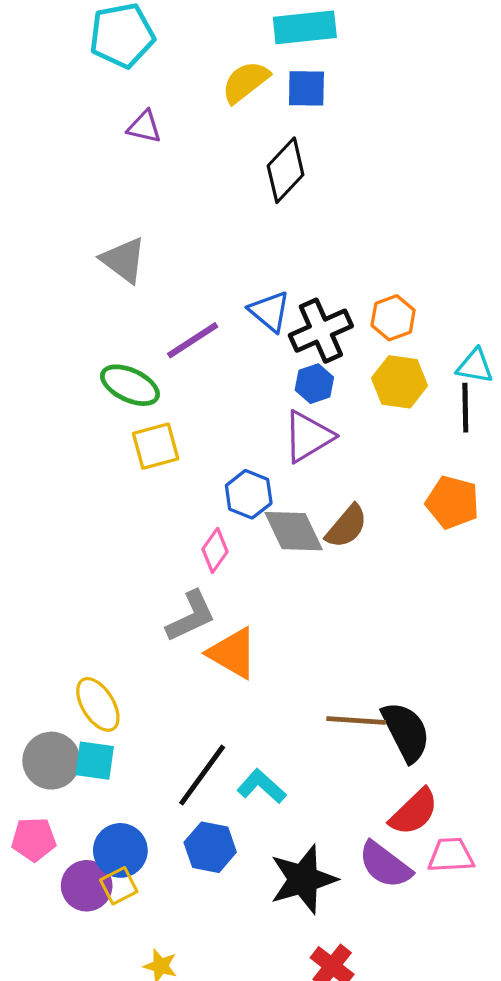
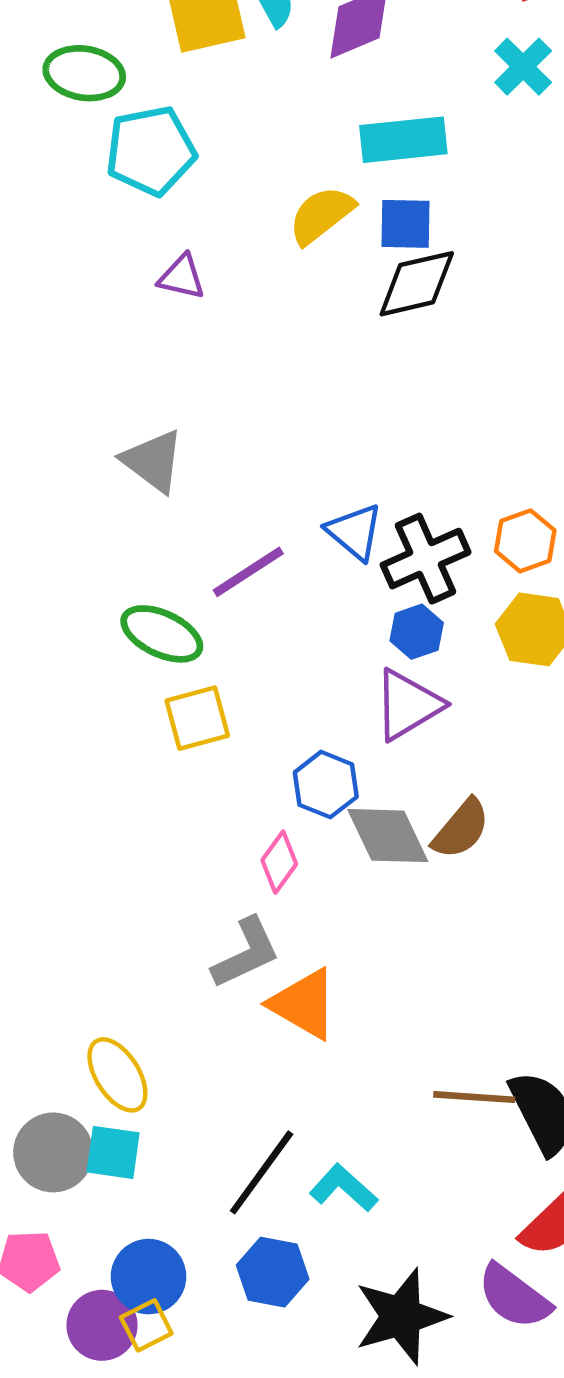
black diamond: (286, 170) -> (417, 284), moved, turned 34

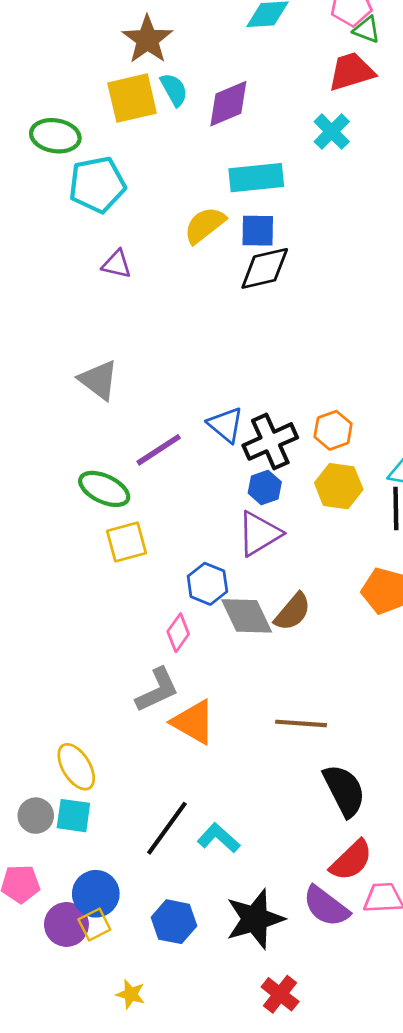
brown line: (474, 1097) -> (301, 723), moved
gray circle: (53, 1152) -> (36, 816), size x0.7
blue hexagon: (273, 1272) -> (174, 922), moved

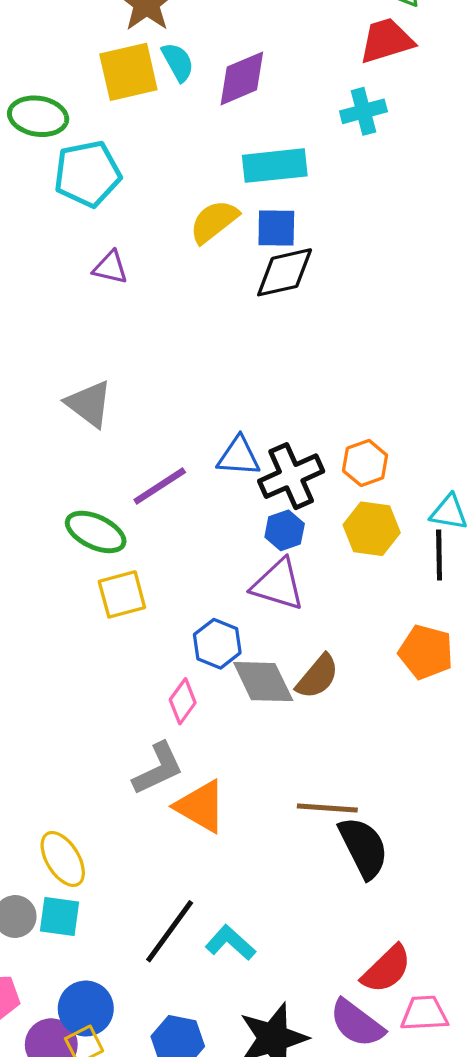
cyan cross: (332, 132) -> (363, 111), turned 30
blue triangle: (226, 425) -> (239, 456), turned -36
purple triangle: (259, 534) -> (278, 585), turned 48
black semicircle: (344, 790) -> (363, 847), moved

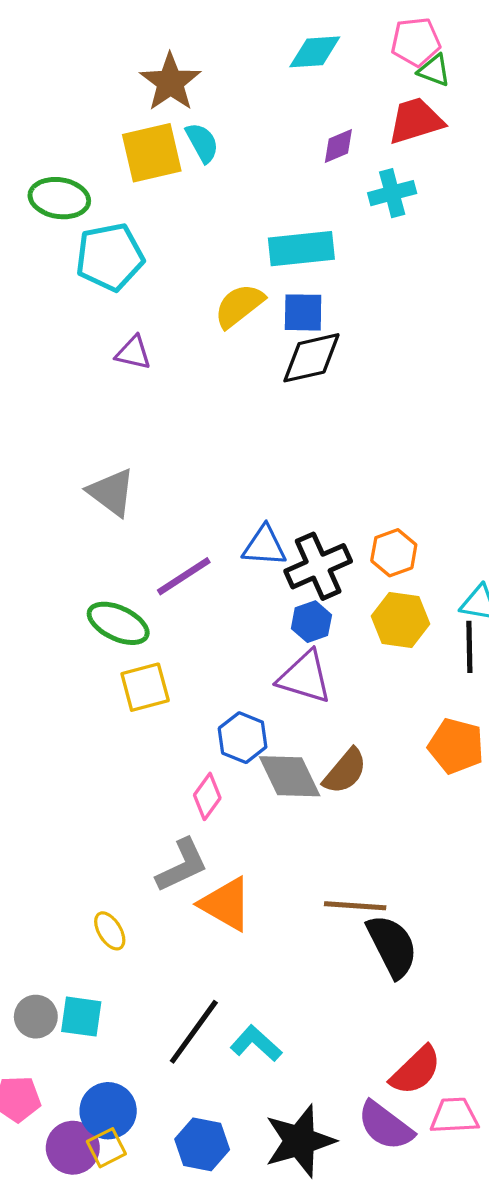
purple diamond: (242, 78) -> (338, 146), moved, size x0.6
yellow ellipse: (63, 859) -> (110, 931), moved, size x0.7

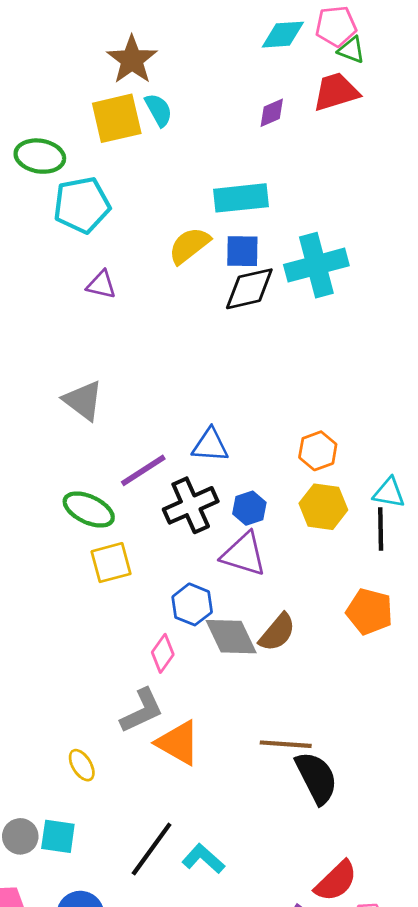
cyan diamond: (315, 52) -> (283, 35), moved
cyan cross: (392, 193) -> (316, 265), moved, size x1.6
black cross: (318, 566) -> (191, 505), moved

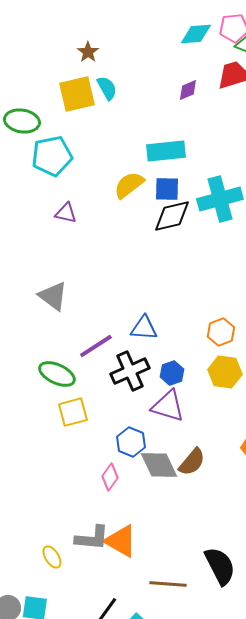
brown star: (132, 60) -> (88, 52), size x0.6
gray L-shape: (142, 711) -> (92, 538), moved, turned 30
brown line: (286, 744) -> (168, 584), moved

